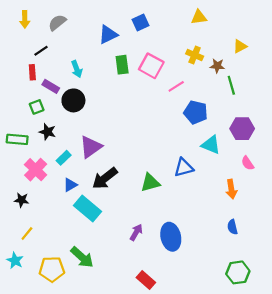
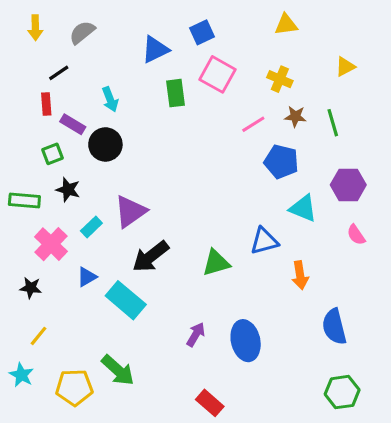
pink square: (151, 66) -> (218, 74), moved
brown star: (217, 66) -> (295, 116), moved
blue triangle: (70, 185) -> (87, 277), moved
orange arrow: (231, 189) -> (300, 275), moved
blue semicircle: (232, 227) -> (334, 327), size x1.6

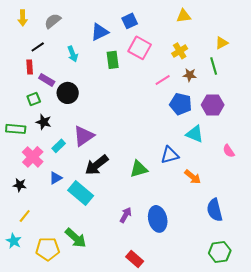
yellow cross: (280, 79) -> (180, 51), turned 35
cyan arrow: (110, 99) -> (73, 54), moved
green line: (333, 123) -> (214, 66), moved
purple hexagon: (348, 185) -> (213, 105), moved
orange arrow: (300, 275) -> (193, 177), turned -42

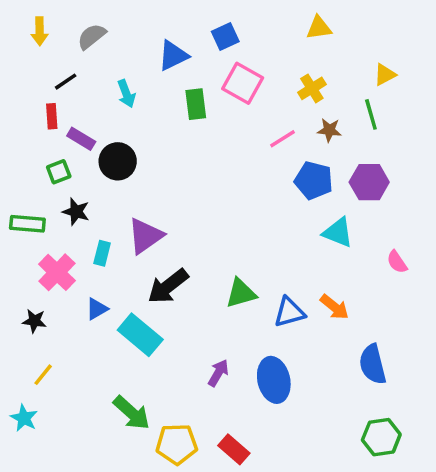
cyan rectangle: (59, 146) -> (102, 253), turned -32
blue triangle: (170, 155) -> (289, 312), moved
yellow pentagon: (48, 249) -> (177, 444), moved

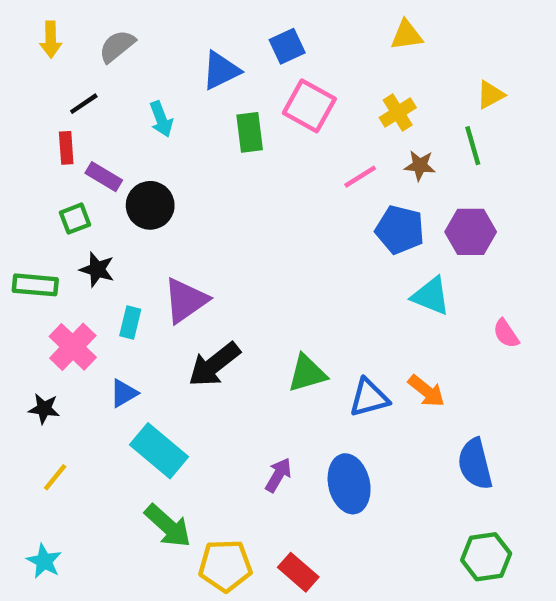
cyan rectangle: (140, 335) -> (159, 451), moved
cyan star: (24, 418) -> (44, 561), moved

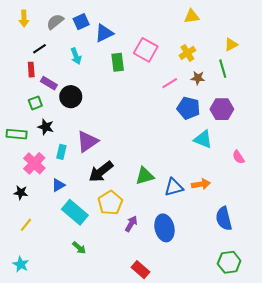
blue square: (287, 46) -> (81, 22), moved
orange arrow: (426, 391) -> (201, 184), turned -48
green arrow: (168, 526) -> (79, 248), size x0.6
yellow pentagon: (225, 566) -> (110, 203), moved, turned -30

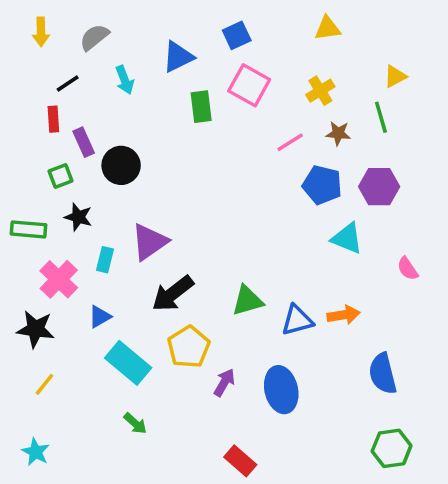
blue square: (81, 22) -> (237, 35), moved
cyan arrow: (76, 56) -> (125, 80), moved
purple rectangle: (49, 83) -> (84, 142), turned 35
black star: (21, 192) -> (36, 329), size x1.5

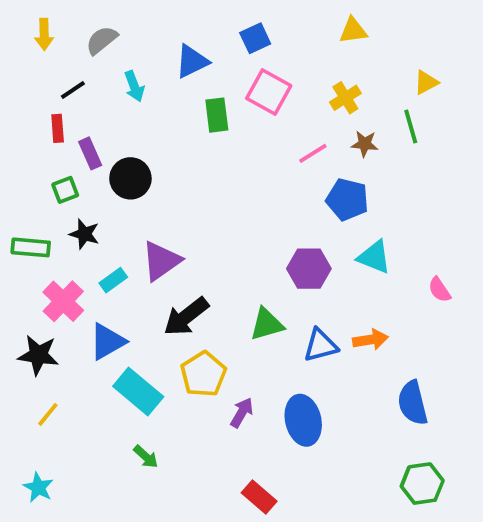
purple hexagon: (379, 187) -> (309, 269), moved
cyan rectangle: (105, 260) -> (113, 280), turned 40
blue triangle: (100, 317) -> (107, 342), size x1.5

